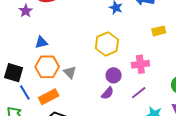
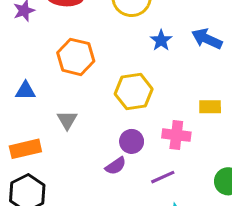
yellow rectangle: (159, 31) -> (210, 107), moved
blue triangle: (41, 42) -> (26, 91), moved
orange hexagon: (47, 67) -> (76, 57), moved

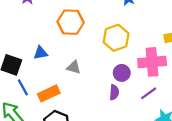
gray triangle: (67, 120) -> (74, 67), turned -32
pink cross: (176, 135) -> (152, 62), size x1.4
purple semicircle: (116, 166) -> (114, 92), turned -40

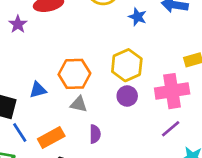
orange hexagon: (71, 22) -> (74, 74), moved
purple circle: (122, 73) -> (127, 96), moved
purple semicircle: (114, 92) -> (95, 134), moved

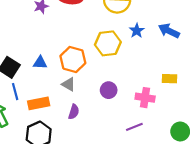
yellow hexagon: (127, 65) -> (108, 43), moved
pink cross: (172, 91) -> (145, 98), size x0.7

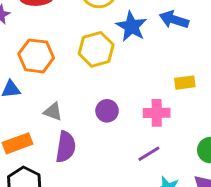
blue star: (137, 31) -> (131, 26), size x1.5
orange hexagon: (73, 59) -> (36, 56), moved
purple semicircle: (74, 112) -> (66, 147), size x1.5

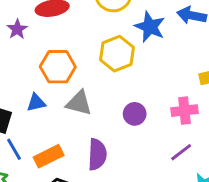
gray triangle: (53, 112) -> (79, 103), moved, size x1.4

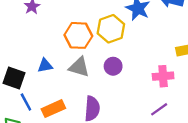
orange hexagon: (58, 67) -> (78, 35), moved
purple circle: (135, 114) -> (113, 66), moved

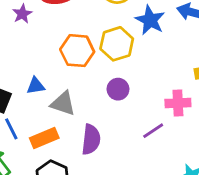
gray triangle: (79, 67) -> (63, 103), moved
purple line: (159, 109) -> (153, 131), moved

